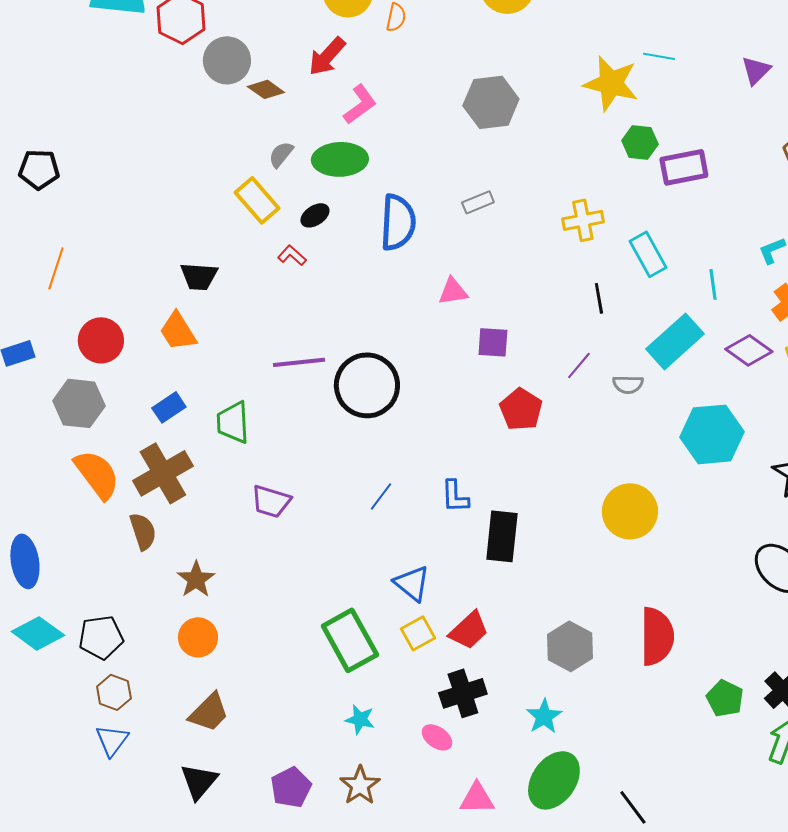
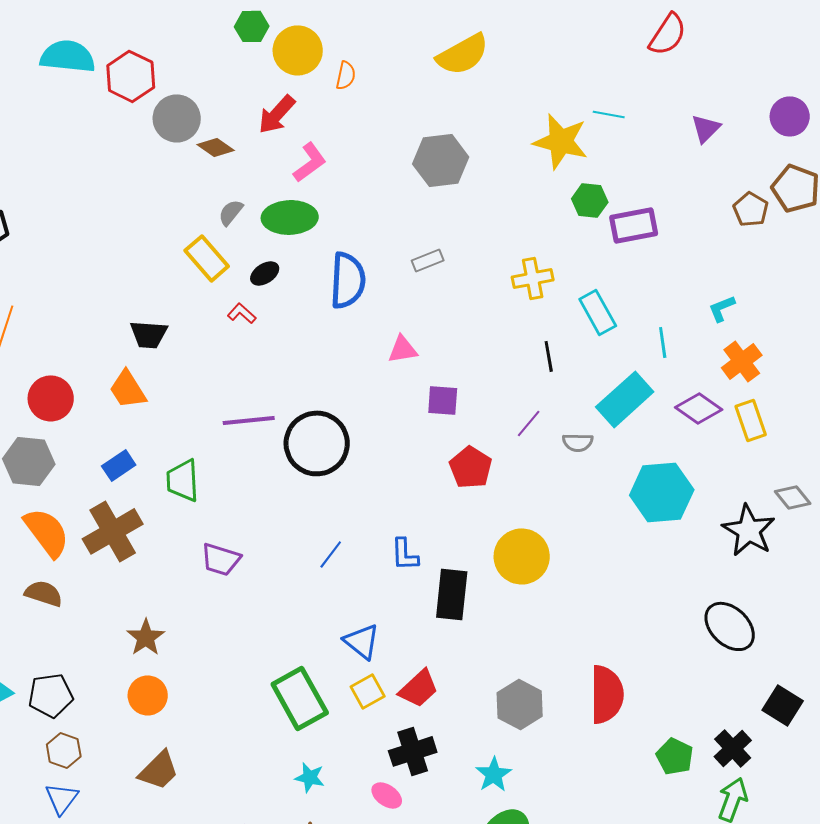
yellow circle: (630, 511) -> (522, 556), moved
brown semicircle: (143, 531) -> (44, 593), moved, turned -54

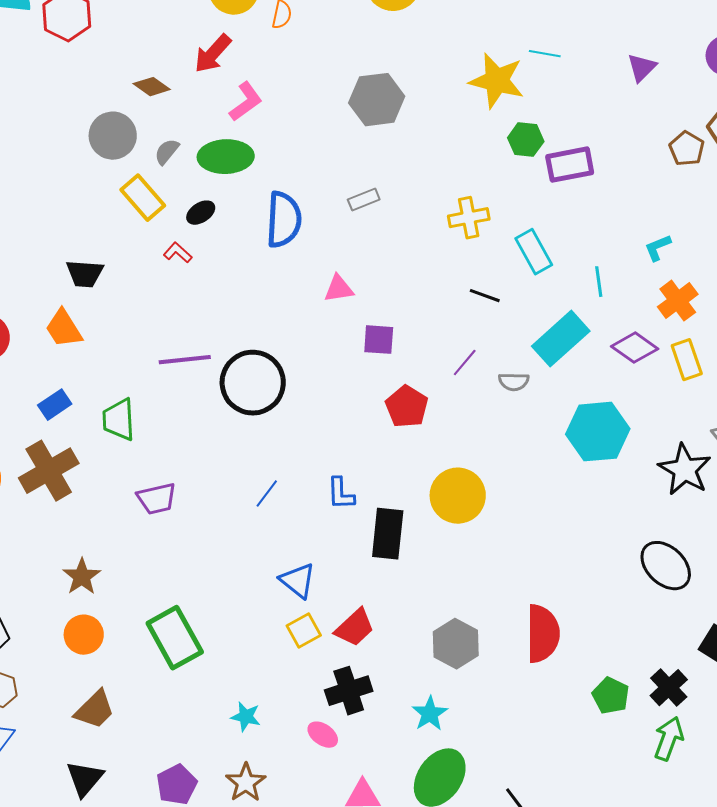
gray circle: (177, 118) -> (113, 136), moved
black line: (549, 356) -> (485, 296), turned -60
purple trapezoid: (221, 559) -> (157, 499), turned -30
green rectangle: (300, 698) -> (175, 638), moved

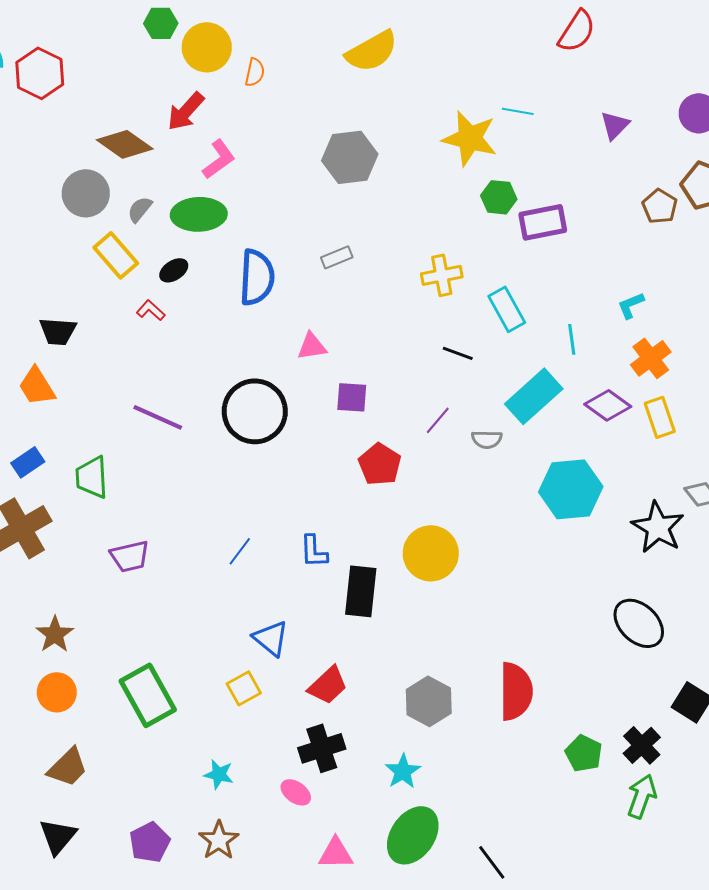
brown diamond: (152, 87) -> (125, 144), size x1.5
purple line: (185, 360) -> (158, 417), turned 30
black circle: (253, 383) -> (255, 411), moved
yellow square: (304, 631) -> (244, 688), moved

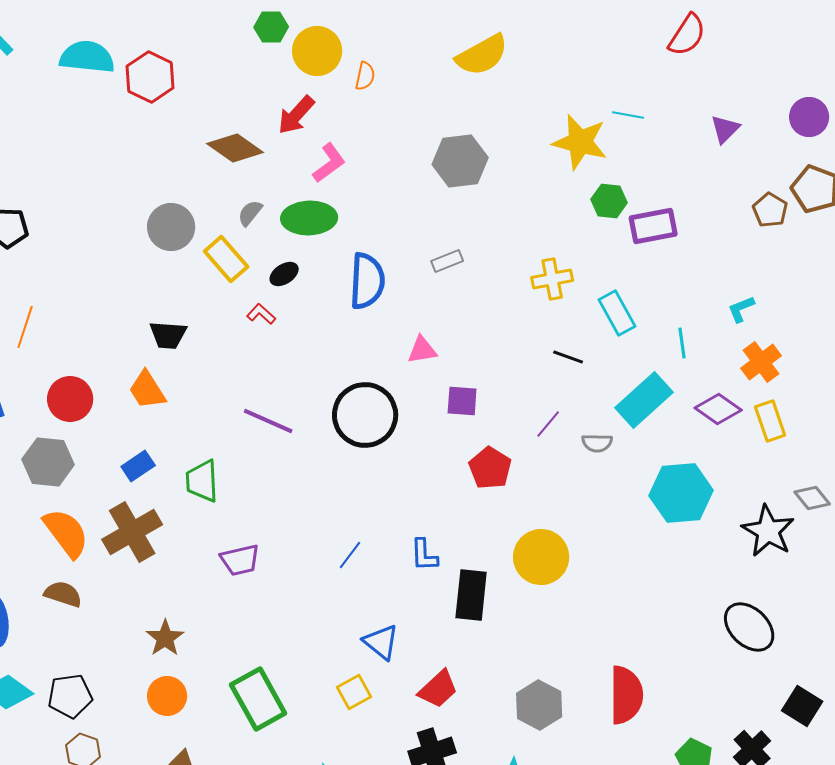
gray circle: (86, 193) -> (171, 227), moved

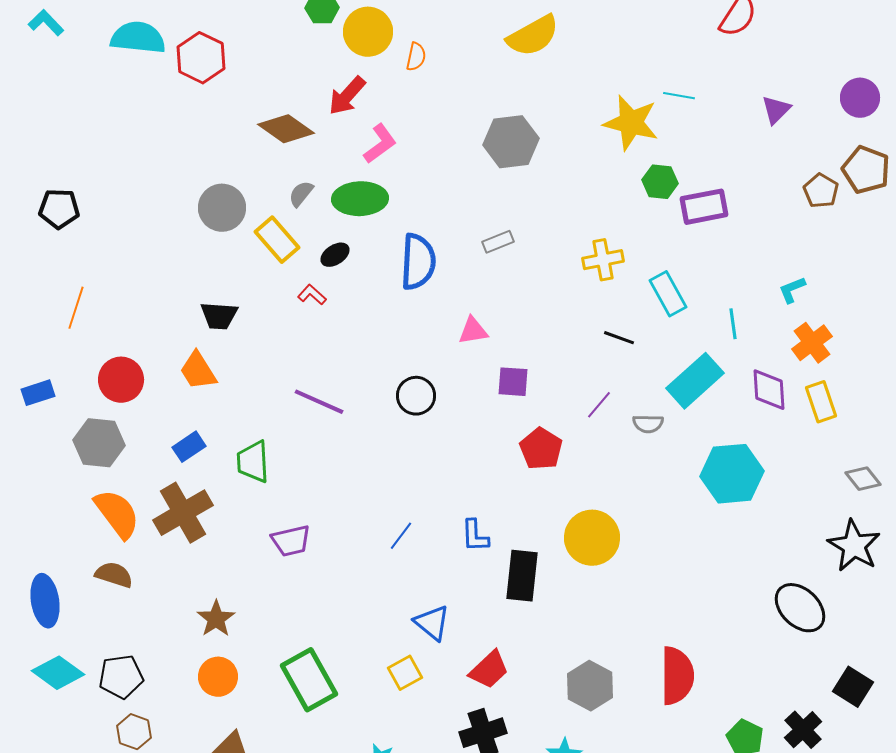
purple diamond: (718, 409) -> (769, 390), turned 51
black circle: (365, 415) -> (416, 396), size x0.6
black star: (768, 531) -> (854, 546), moved

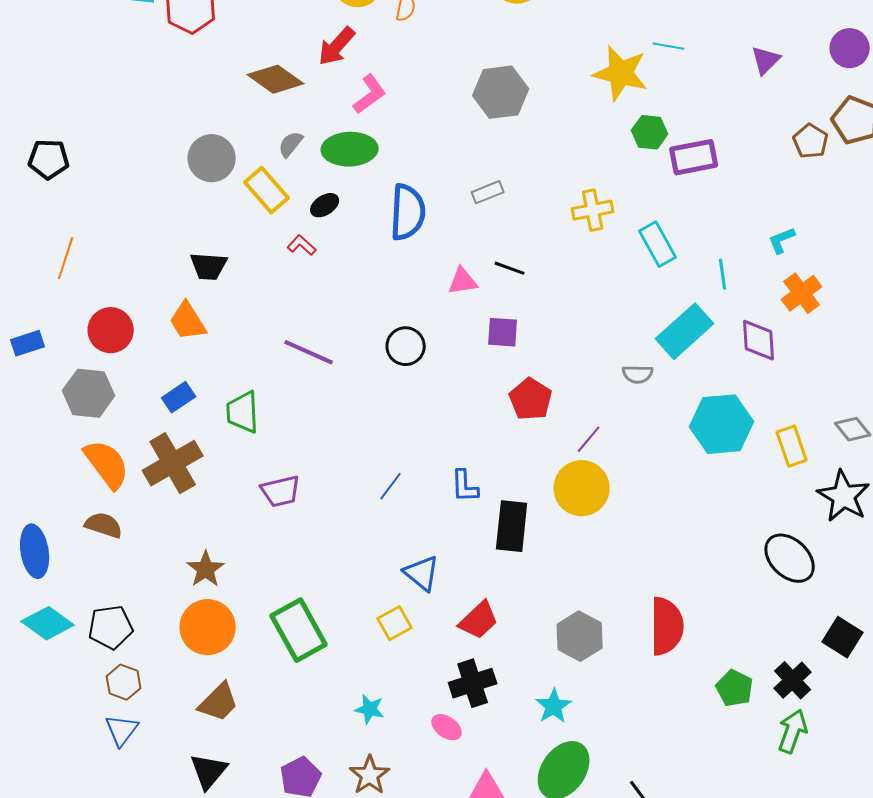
black line: (619, 338) -> (510, 268), moved
yellow rectangle: (821, 402) -> (792, 446), moved
purple line: (599, 405) -> (589, 439), moved
orange circle: (218, 677) -> (208, 627), size x1.4

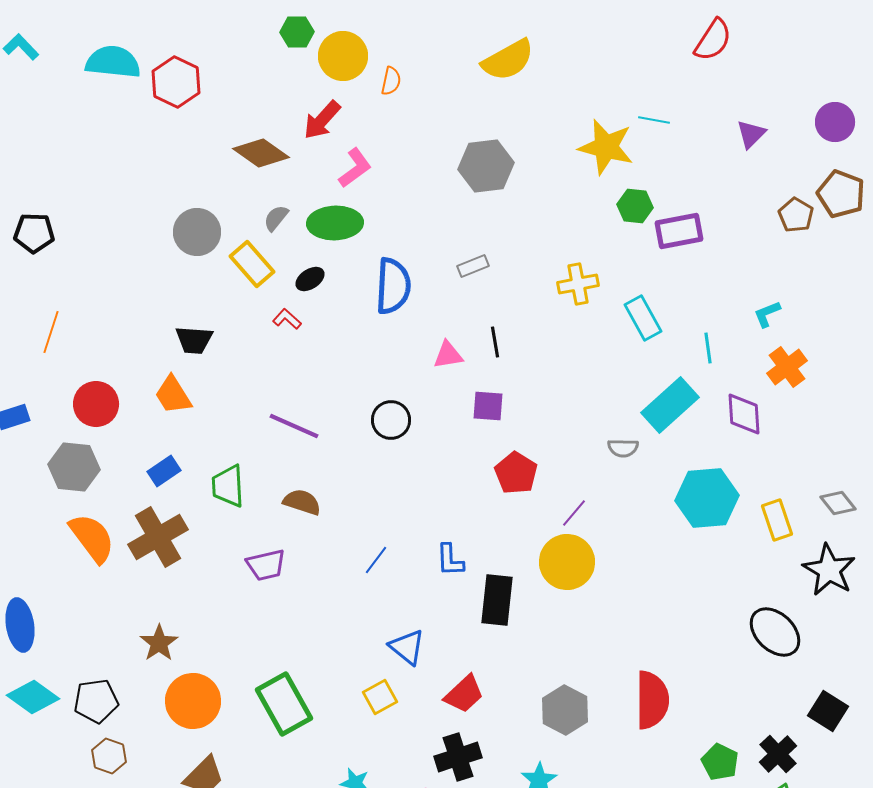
black line: (510, 268) -> (495, 342), turned 60
brown semicircle: (104, 525) -> (302, 502), moved
brown star: (206, 569) -> (159, 643), moved

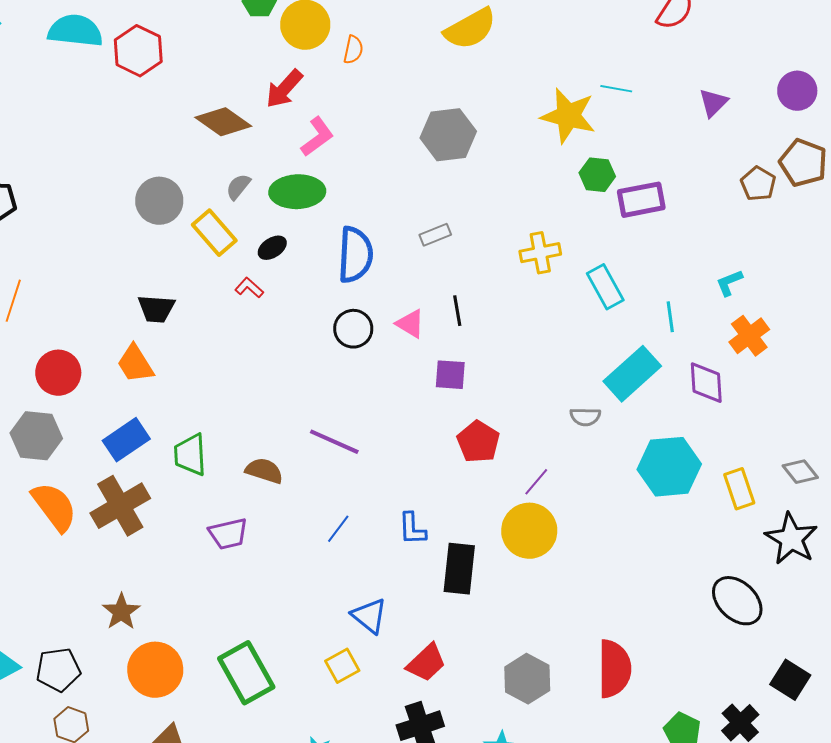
pink triangle: (448, 355) -> (410, 324), turned 40
black circle: (391, 420) -> (353, 329), moved
purple line: (294, 426) -> (334, 442), moved
blue rectangle: (164, 471) -> (126, 440), size x1.4

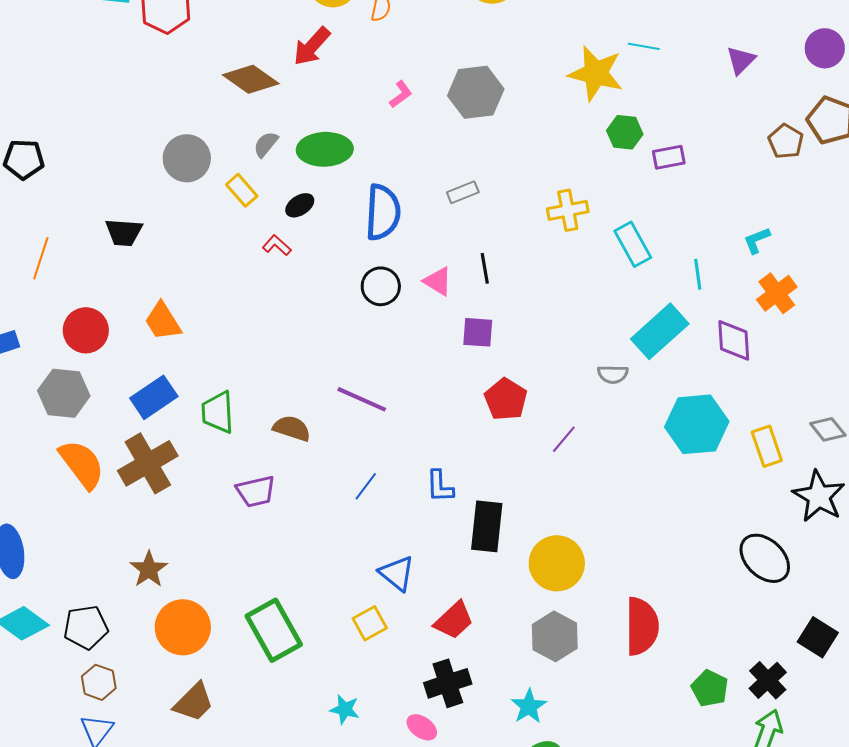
pink L-shape: (317, 137) -> (401, 94), moved, size x0.7
purple rectangle: (641, 200) -> (669, 157), size x0.7
yellow rectangle: (214, 233) -> (242, 190), size x0.7
black trapezoid: (156, 309) -> (124, 232), moved
yellow circle: (529, 531) -> (557, 563), moved

